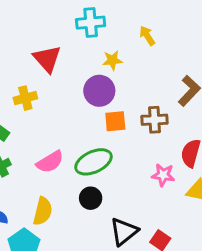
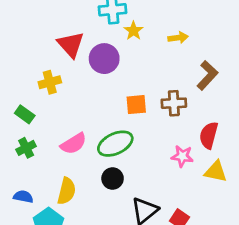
yellow arrow: (147, 36) -> (178, 38), moved, turned 114
yellow star: (112, 60) -> (133, 31), moved, turned -30
purple circle: (99, 91) -> (104, 59), moved

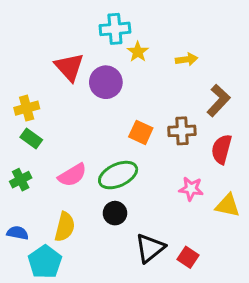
yellow cross: (50, 82) -> (27, 108), moved
orange square: (136, 105) -> (141, 132), turned 30
green rectangle: (25, 114) -> (31, 139), moved
red semicircle: (209, 135) -> (222, 149), moved

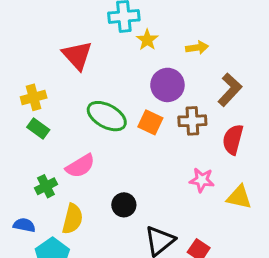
purple circle: (106, 82) -> (167, 85), moved
green ellipse: (118, 175) -> (107, 116), moved, turned 54
green cross: (21, 180) -> (46, 186), moved

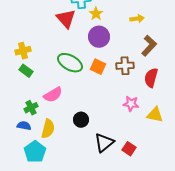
yellow arrow: (197, 48) -> (137, 19), moved
red triangle: (77, 55) -> (66, 19), moved
purple circle: (167, 85) -> (99, 37), moved
blue semicircle: (24, 225) -> (24, 126), moved

